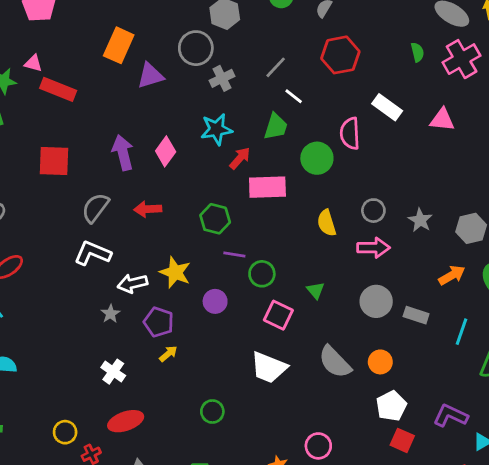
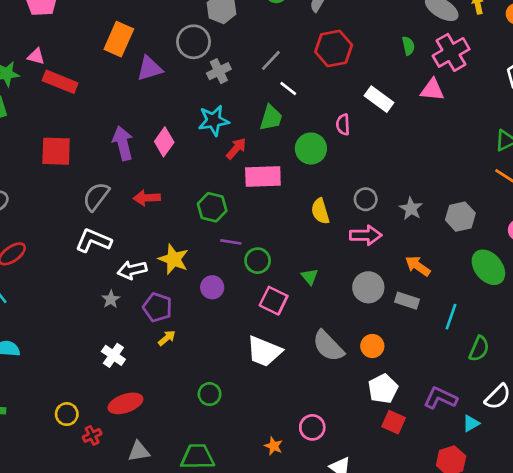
pink triangle: (442, 120) -> (432, 90), moved
pink semicircle: (350, 133) -> (343, 124), size x0.7
orange arrow: (452, 275) -> (418, 266), moved, turned -115

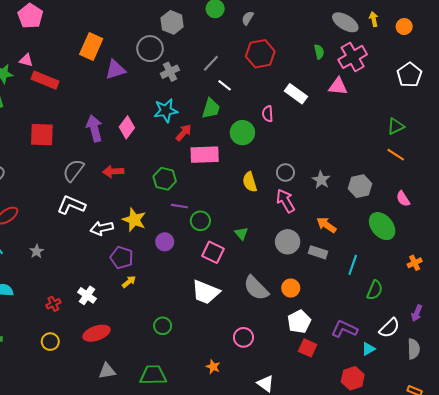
pink arrow: (366, 235) -> (285, 201), turned -120
gray star: (111, 299) -> (37, 251), moved
pink circle: (312, 427) -> (243, 337), moved
red cross: (92, 435) -> (53, 304), moved

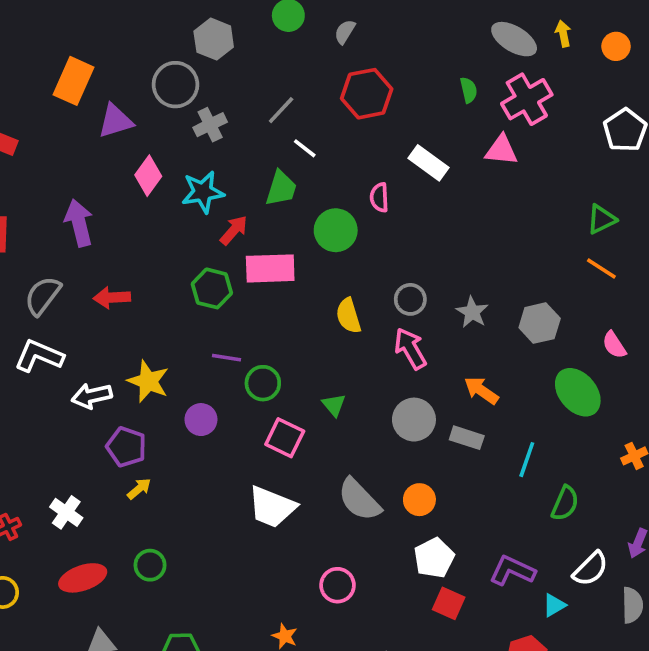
pink diamond: (127, 127) -> (148, 176), moved
green hexagon: (165, 179) -> (212, 288), moved
green circle: (163, 326) -> (150, 565), moved

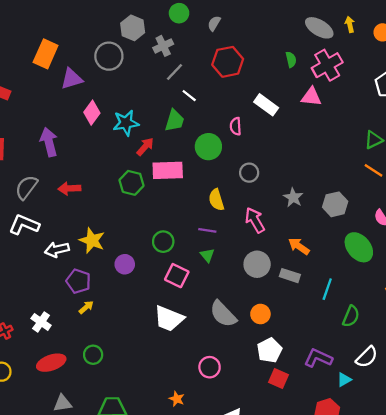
gray cross: (210, 125) -> (163, 46), moved
gray circle: (410, 299) -> (249, 173), moved
purple line: (226, 358) -> (207, 230), moved

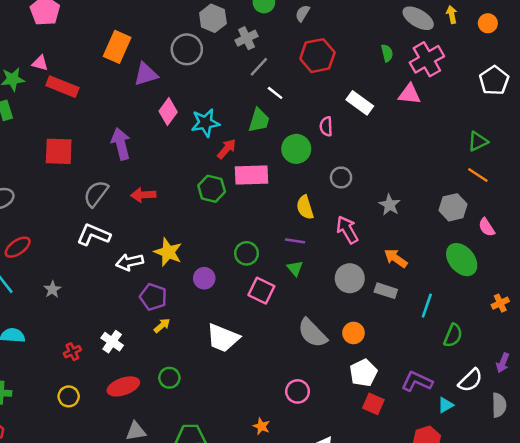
gray hexagon: (335, 204) -> (453, 207), moved
white trapezoid: (169, 319) -> (223, 338), moved

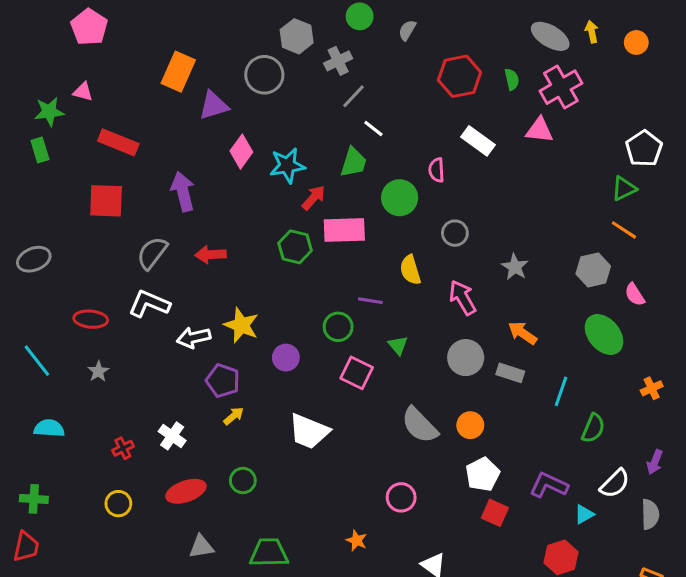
red hexagon: (317, 56) -> (460, 76), moved
white pentagon: (494, 80) -> (644, 149), moved
red rectangle: (62, 87) -> (118, 142), moved
purple line: (295, 241) -> (370, 301), moved
red ellipse: (18, 247) -> (91, 319), moved, turned 40

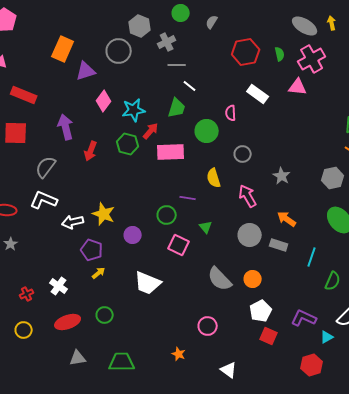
gray line: (353, 96) -> (177, 65), turned 48
green hexagon: (295, 247) -> (128, 144), moved
red arrow: (211, 255) -> (91, 151), moved, turned -66

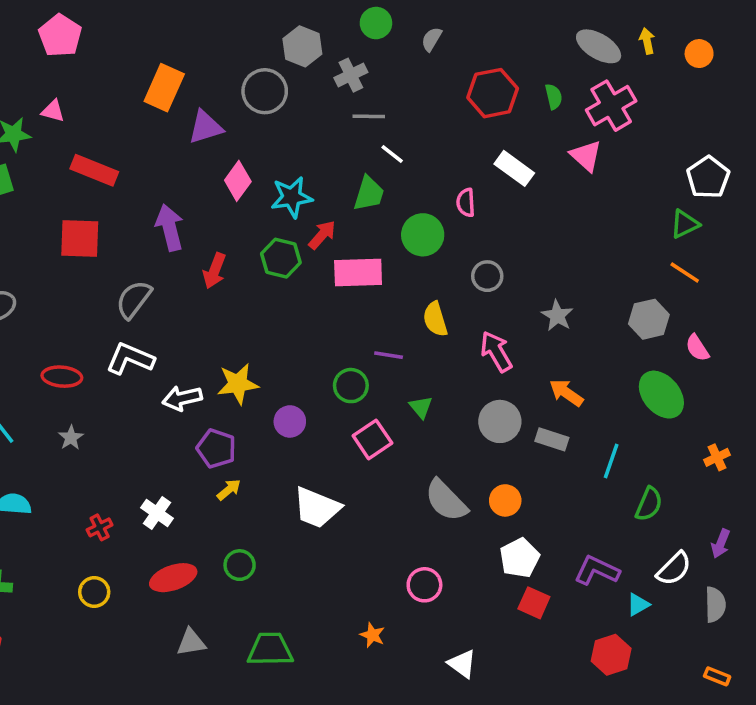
pink triangle: (298, 87) -> (586, 156), turned 36
yellow star: (104, 214) -> (238, 384), turned -30
pink square: (179, 245) -> (372, 439), turned 30

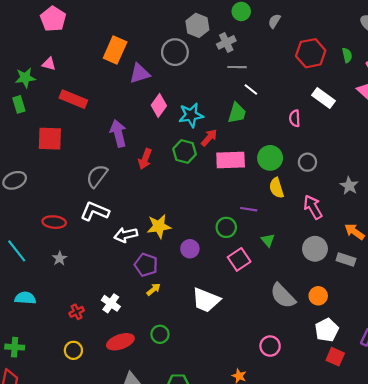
green circle: (423, 235) -> (270, 158), moved
red square: (80, 238) -> (50, 139), moved

